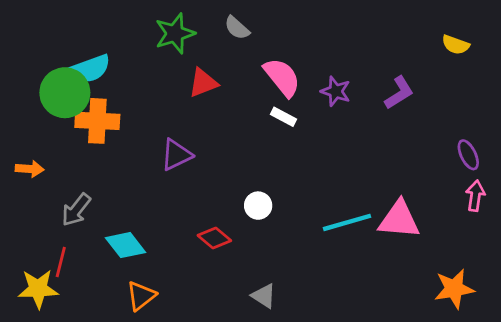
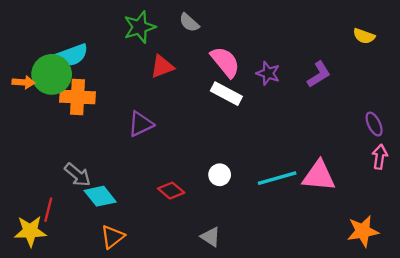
white rectangle: (283, 117) -> (226, 94), size x1.5
orange arrow: (30, 169) -> (23, 82), moved
white circle: (258, 206) -> (220, 175), moved
gray arrow: (76, 210) -> (78, 175), moved, turned -88

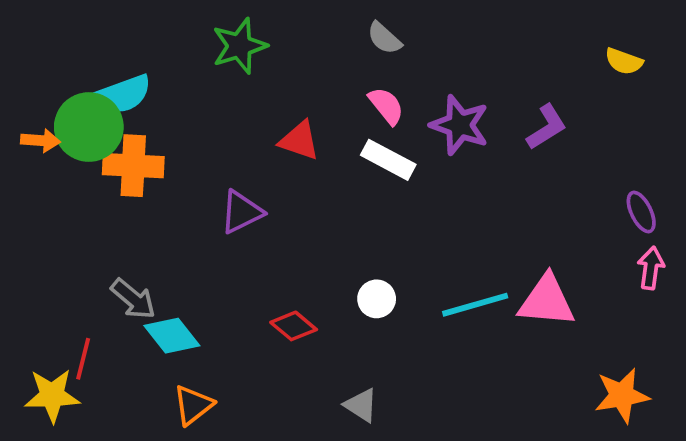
gray semicircle: (189, 23) -> (384, 38), moved
pink semicircle: (225, 62) -> (386, 106), size x0.7
red triangle: (162, 67) -> (299, 141), moved, turned 40
purple star: (268, 73) -> (460, 125), size x1.4

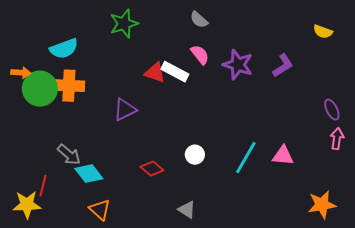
green circle: (89, 127) -> (40, 89), moved
white rectangle: (388, 160) -> (175, 72), moved
pink triangle: (547, 301) -> (283, 156), size x0.7
cyan line: (475, 305) -> (246, 158), turned -44
orange triangle: (193, 405) -> (100, 210), turned -40

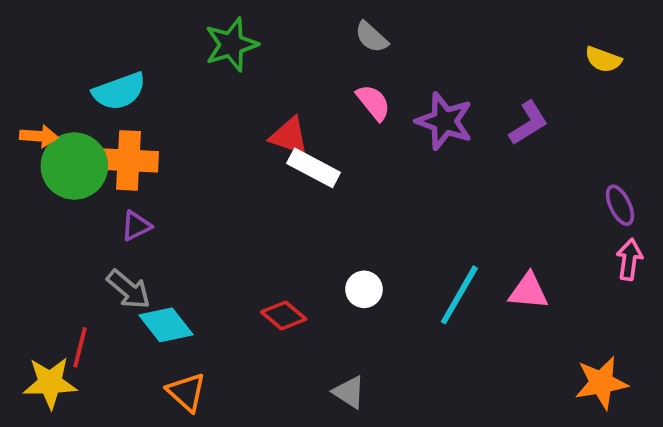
white rectangle: (175, 72) -> (314, 168), moved
purple triangle: (125, 110) -> (136, 226), moved, size x0.7

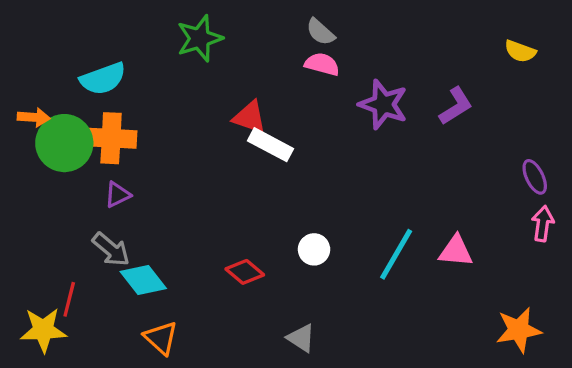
pink semicircle: (373, 102) -> (322, 64), moved, turned -36

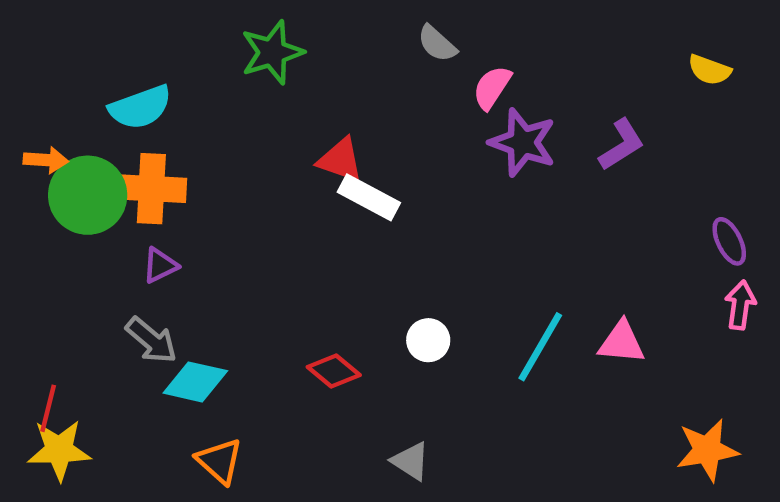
pink semicircle: (322, 64) -> (492, 87), moved, turned -72
cyan diamond: (143, 280) -> (195, 382), turned -39
red line: (69, 299) -> (48, 408), moved

